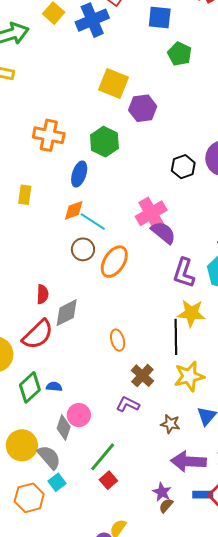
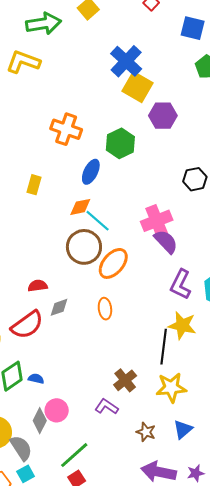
blue cross: (92, 20) -> (126, 61), moved, turned -32
brown circle: (83, 249) -> (84, 247), size x1.5
red semicircle: (42, 294) -> (38, 286), turned -108
gray diamond: (67, 313) -> (59, 307), size x0.7
orange ellipse: (118, 340) -> (105, 309), moved

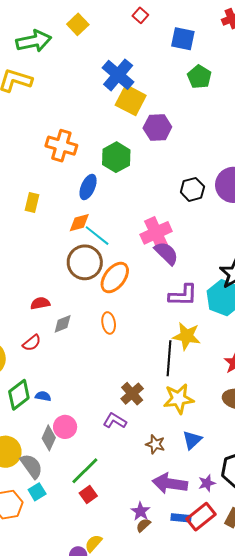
purple L-shape: (181, 284) -> (183, 295), turned -112
red semicircle: (27, 325) -> (32, 343), size x0.6

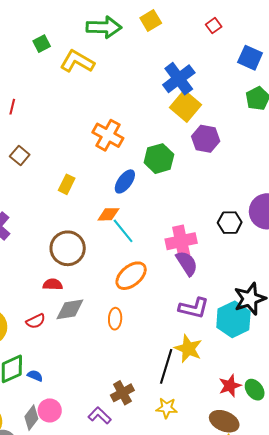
black hexagon: (192, 189) -> (230, 223), moved
brown circle: (85, 262) -> (68, 248), moved
gray diamond: (63, 324) -> (70, 309), size x1.4
yellow star: (179, 399) -> (167, 408), size x0.7

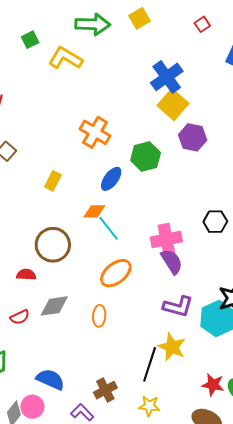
red semicircle: (53, 284) -> (26, 275), moved
blue semicircle: (35, 376) -> (50, 379), moved, size x1.8
red star: (230, 386) -> (213, 385), turned 30

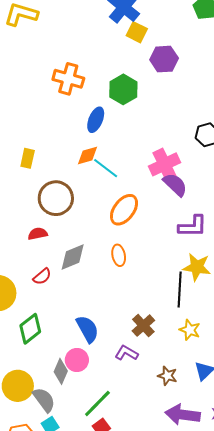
yellow square: (173, 104) -> (137, 32), size x0.7
yellow rectangle: (53, 181) -> (28, 158), moved
blue semicircle: (50, 379) -> (87, 329), turned 52
yellow star: (149, 406) -> (190, 330), turned 30

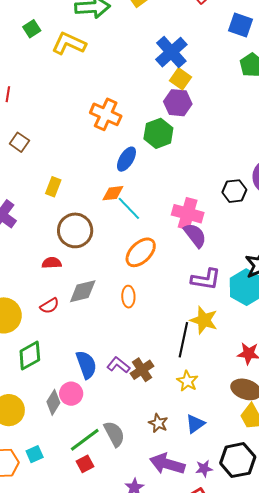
purple hexagon: (164, 59) -> (178, 103), moved
pink cross: (164, 164) -> (188, 214), turned 32
purple L-shape: (126, 353) -> (118, 365), moved
gray semicircle: (44, 400) -> (114, 434), moved

